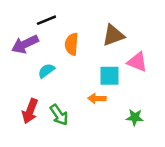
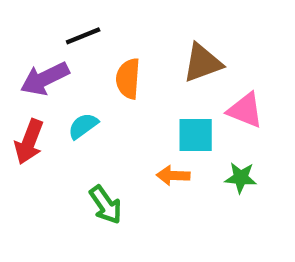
red arrow: (30, 111) -> (29, 142), moved
green star: (135, 117) -> (241, 178), moved

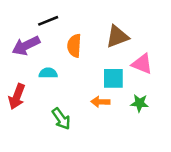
cyan semicircle: (83, 126) -> (48, 73), turned 36
red arrow: (29, 142) -> (17, 97), moved

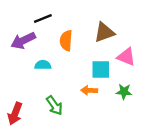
red arrow: (17, 97) -> (15, 114), moved

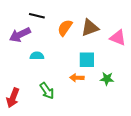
black line: (43, 19) -> (37, 16), turned 35
orange semicircle: (66, 41) -> (65, 28), moved, turned 30
pink triangle: (126, 57) -> (118, 38), moved

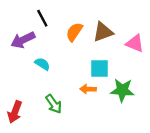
black line: (37, 16) -> (42, 18), turned 49
cyan semicircle: (37, 56) -> (42, 64), turned 32
green star: (107, 79) -> (122, 90), size x1.5

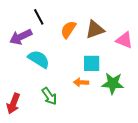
cyan semicircle: (42, 64) -> (39, 59), size x1.5

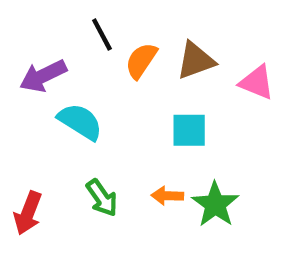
black line: (39, 17) -> (102, 34), moved
orange arrow: (81, 82) -> (167, 196), moved
green star: (113, 83) -> (215, 204), moved, turned 30

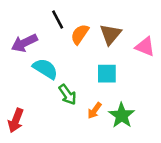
brown triangle: (196, 61) -> (111, 34), turned -30
orange arrow: (167, 196) -> (95, 111), turned -56
green arrow: (102, 198) -> (67, 95), moved

